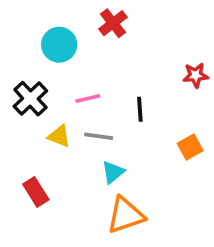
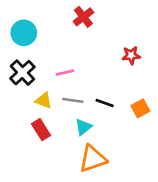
cyan circle: (59, 45) -> (24, 33), moved
red star: (196, 75) -> (131, 55), moved
black line: (140, 109) -> (105, 103), moved, turned -66
red rectangle: (36, 192) -> (41, 130), moved

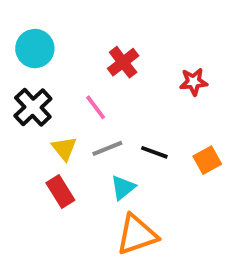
red cross: (83, 17) -> (123, 62), moved
pink line: (65, 73) -> (96, 107), turned 66
yellow triangle: (44, 100) -> (64, 148), turned 30
gray line: (73, 100) -> (107, 148), turned -30

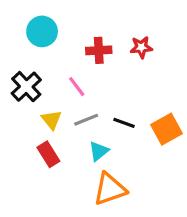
cyan circle: (35, 49) -> (42, 31), moved
red cross: (123, 62) -> (99, 50), turned 35
red star: (194, 82) -> (141, 47), moved
orange square: (207, 160) -> (166, 129), size x1.4

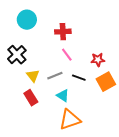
red star: (141, 47) -> (98, 60), moved
pink line: (77, 87) -> (67, 55), moved
cyan triangle: (99, 151) -> (63, 96), turned -48

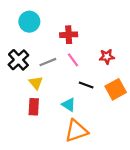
red star: (98, 60) -> (107, 57), moved
gray line: (55, 76) -> (48, 62), moved
red rectangle: (31, 98) -> (34, 107), turned 35

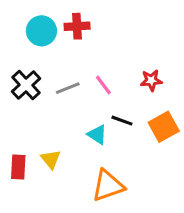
red cross: (69, 35) -> (77, 26), moved
yellow triangle: (36, 83) -> (51, 159), moved
cyan triangle: (69, 105) -> (97, 135), moved
red rectangle: (34, 107) -> (18, 167), moved

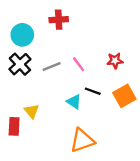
cyan circle: (41, 31) -> (22, 35), moved
yellow triangle: (51, 159) -> (32, 111), moved

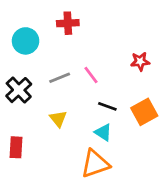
red star: (115, 61) -> (140, 61), moved
black cross: (20, 64) -> (19, 90), moved
cyan triangle: (74, 102) -> (103, 132), moved
yellow triangle: (32, 111) -> (58, 119), moved

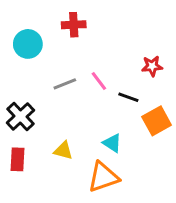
black cross: (19, 90) -> (20, 116), moved
black line: (107, 106) -> (128, 97), moved
yellow triangle: (58, 119) -> (63, 150), moved, turned -36

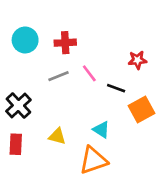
red cross: (74, 25) -> (65, 43), moved

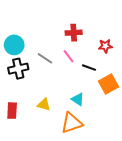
cyan circle: (25, 40) -> (14, 45), moved
red cross: (65, 43) -> (74, 33), moved
gray line: (59, 76) -> (45, 58), turned 56
black cross: (18, 106) -> (18, 69), moved, turned 30

